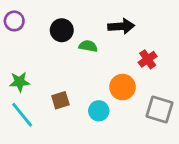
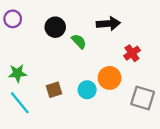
green semicircle: (88, 46) -> (79, 41), turned 35
cyan circle: (99, 111) -> (87, 90), moved

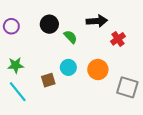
purple circle: (13, 19) -> (11, 26), moved
red cross: (132, 53) -> (118, 39), moved
cyan circle: (87, 90) -> (68, 67), moved

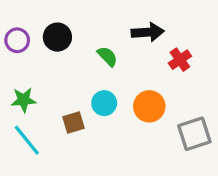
black circle: (49, 24) -> (57, 37), moved
gray square: (127, 87) -> (194, 134), turned -35

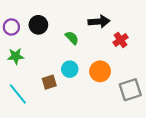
green star: (24, 100) -> (16, 56), moved

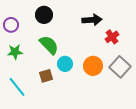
black circle: (38, 25) -> (44, 15), moved
green semicircle: (72, 38) -> (49, 45), moved, size x1.5
gray square: (130, 90) -> (120, 67), moved, turned -30

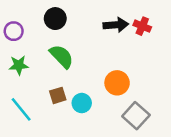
red cross: (112, 37) -> (142, 26), moved, turned -32
cyan circle: (65, 64) -> (82, 103), moved
gray square: (120, 67) -> (136, 116), moved

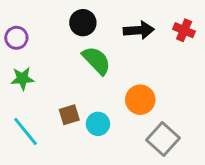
black circle: (55, 19) -> (83, 23), moved
red cross: (142, 26) -> (184, 30), moved
green semicircle: (62, 56) -> (96, 60), moved

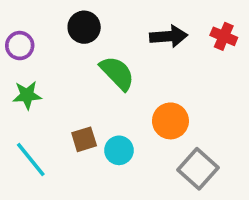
black circle: (83, 23) -> (84, 27), moved

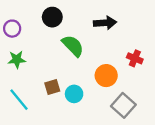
red cross: (224, 36) -> (135, 58), moved

